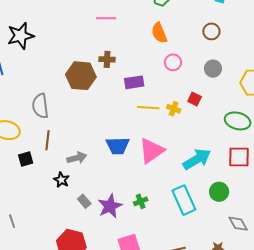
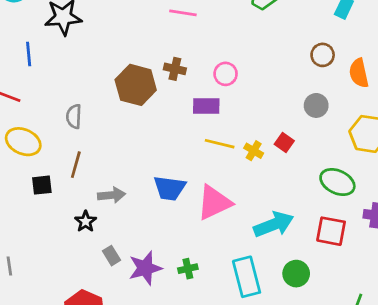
orange semicircle: (159, 33) -> (359, 73), moved
pink circle: (173, 62) -> (226, 74), moved
gray semicircle: (40, 106) -> (74, 116), size x0.7

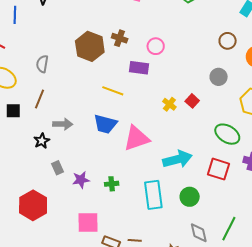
yellow line: (220, 144) -> (113, 91), moved
purple star: (145, 268) -> (81, 180), size x0.7

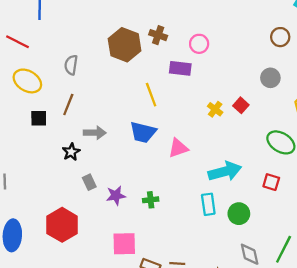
yellow line: (113, 91) -> (151, 95), turned 50
pink triangle: (136, 138) -> (178, 148), size x0.7
red square: (218, 169) -> (271, 182), size x0.7
cyan rectangle: (153, 195) -> (208, 204), moved, size x0.7

